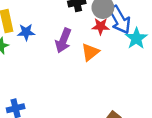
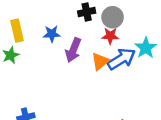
blue arrow: (120, 20) -> (121, 59), moved, turned -92
blue star: (26, 32) -> (52, 34), moved

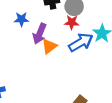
orange triangle: (100, 61) -> (49, 46), moved

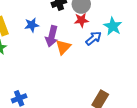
blue arrow: (81, 42) -> (93, 38), size x0.7

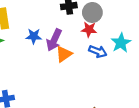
blue star: (32, 25) -> (34, 36), moved
blue arrow: (93, 38) -> (98, 51), turned 49

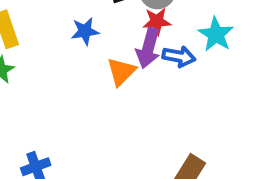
blue star: (34, 36) -> (85, 31), moved
purple arrow: (54, 40) -> (148, 48), moved

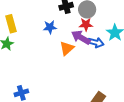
purple arrow: (148, 48) -> (81, 37), turned 102

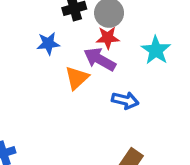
blue arrow: (96, 43) -> (125, 100), moved

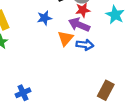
blue arrow: (125, 100) -> (85, 45), moved

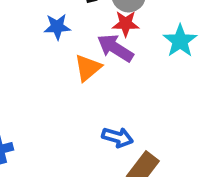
blue arrow: (85, 45) -> (117, 137), moved

